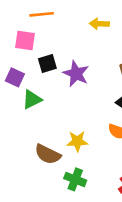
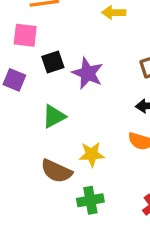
green triangle: (32, 99) -> (54, 116), moved
green cross: (75, 179) -> (90, 200), turned -30

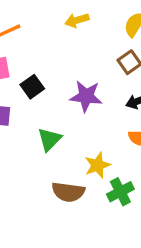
purple star: (88, 73) -> (86, 96), moved
green cross: (90, 200) -> (120, 192), moved

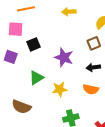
yellow star: (97, 165) -> (60, 89), moved
brown semicircle: (68, 192) -> (21, 107), moved

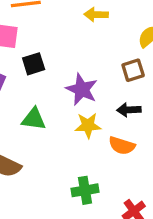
green triangle: (36, 78) -> (34, 119), turned 35
yellow star: (60, 89) -> (88, 125), moved

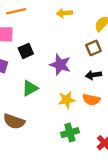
green triangle: (34, 119) -> (30, 88), turned -30
yellow star: (88, 125) -> (67, 100), moved

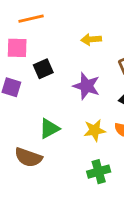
yellow arrow: (64, 13) -> (91, 39), moved
green triangle: (30, 88) -> (49, 128), moved

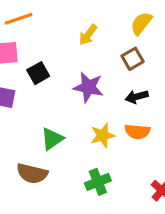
yellow arrow: (91, 39) -> (88, 35), turned -42
green cross: (99, 172) -> (98, 182), moved

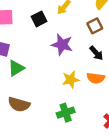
black square: (38, 73) -> (39, 19), moved
black arrow: (137, 97) -> (96, 53), turned -119
green triangle: (52, 139) -> (16, 68), moved

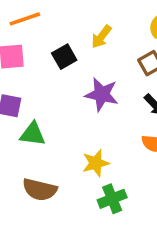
green triangle: (16, 68) -> (33, 134), turned 42
yellow star: (71, 80) -> (96, 163), moved

